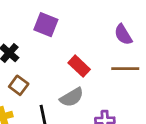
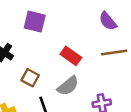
brown square: (19, 85) -> (30, 78), moved

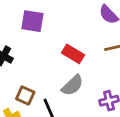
brown square: (30, 78) -> (25, 95), moved

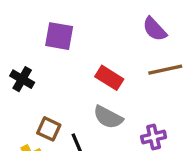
gray semicircle: (72, 85) -> (108, 117), turned 70

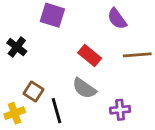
purple semicircle: (155, 29) -> (117, 19), moved

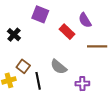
red rectangle: (90, 56) -> (67, 32), moved

